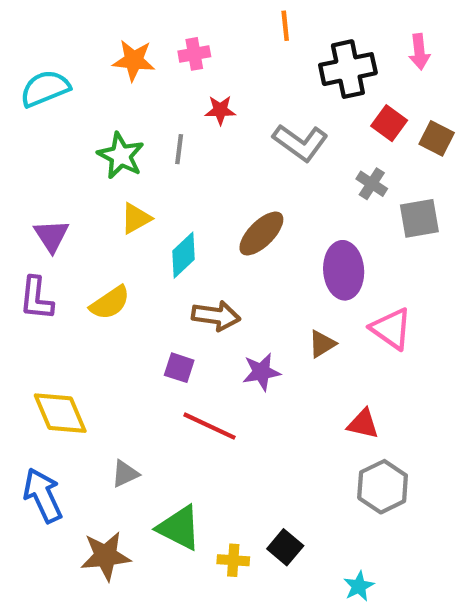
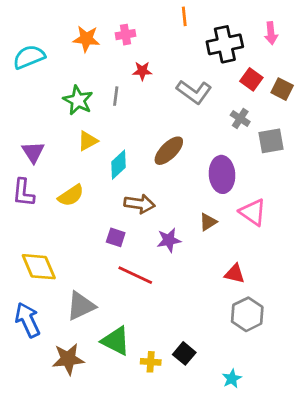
gray triangle: (125, 474) -> (81, 306), size x1.6

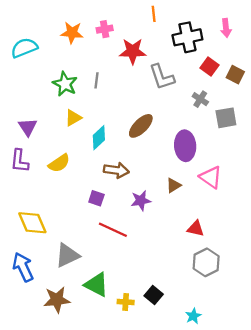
red star: (142, 71) -> (133, 51), moved, size x1.6
gray L-shape: (194, 92) -> (162, 77), turned 36

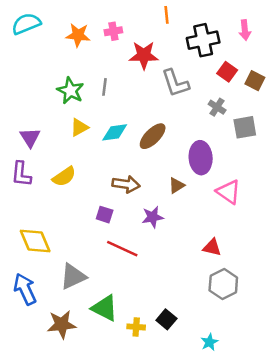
cyan semicircle: (24, 48) -> (26, 24), moved
cyan diamond: (99, 138) -> (115, 132), moved, turned 35
brown triangle: (173, 185) -> (177, 185), moved

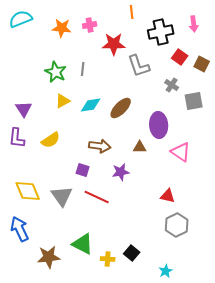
brown triangle: (177, 185) -> (140, 147), turned 32
gray triangle: (73, 276) -> (62, 196), moved, turned -40

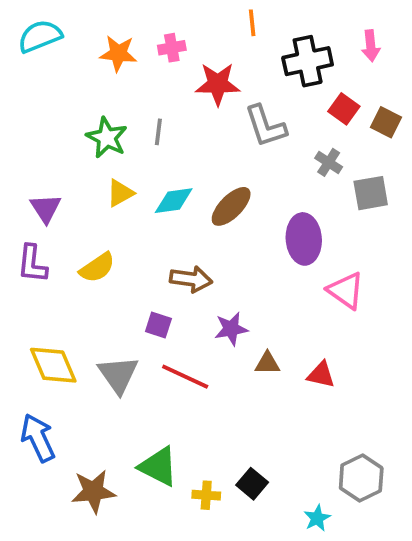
brown triangle: (140, 147) -> (267, 363), moved
gray hexagon: (177, 225) -> (361, 478), moved

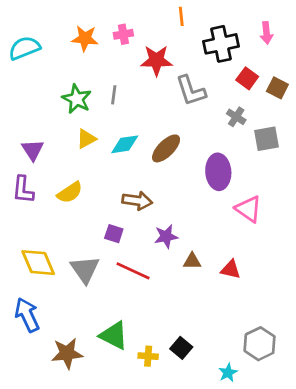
cyan semicircle: (40, 36) -> (24, 48), moved

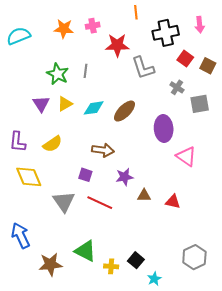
purple triangle: (33, 150) -> (41, 104), moved
yellow diamond: (38, 263) -> (29, 177), moved
cyan star: (228, 373) -> (154, 279), moved

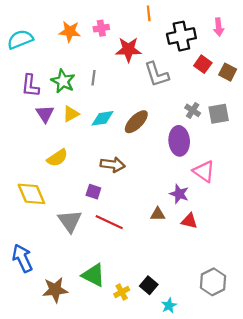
gray cross: (177, 87) -> (193, 110), moved
purple L-shape: (17, 142) -> (30, 86), moved
purple star: (124, 177) -> (179, 194), moved, turned 30
yellow cross: (111, 266) -> (122, 292), turned -32

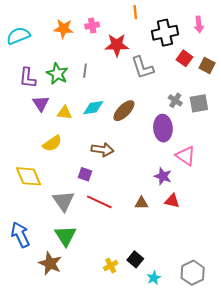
yellow triangle: (71, 114) -> (64, 113), moved, turned 35
brown triangle: (158, 214) -> (141, 203), moved
green triangle: (93, 275) -> (65, 236), moved, turned 30
gray hexagon: (213, 282) -> (193, 273), moved
brown star: (55, 290) -> (50, 263), turned 30

